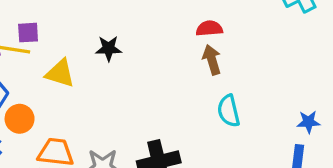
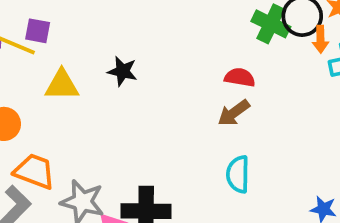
brown arrow: (212, 60) -> (234, 113), turned -124
yellow triangle: (60, 73) -> (62, 85), turned -32

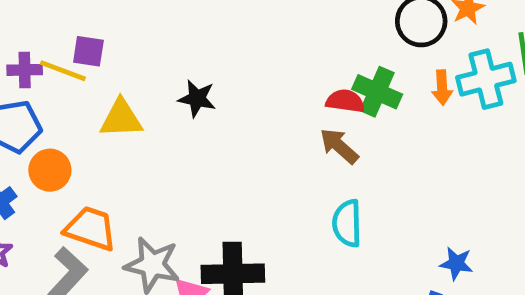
green cross: (271, 24) -> (377, 92), moved
orange arrow: (320, 39) -> (442, 87), moved
brown arrow: (234, 113) -> (339, 146), turned 80

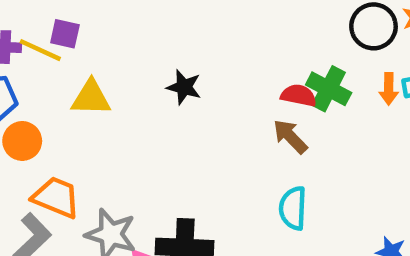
black star: (197, 98) -> (184, 87), moved

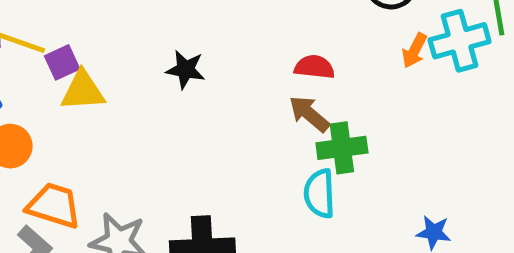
purple square: (65, 34) -> (62, 62), moved, turned -32
green cross: (329, 89) -> (342, 148), moved, turned -30
orange arrow: (389, 89) -> (414, 51), turned 32

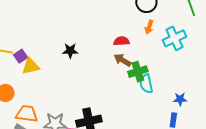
cyan cross: (460, 41) -> (174, 38), moved
orange arrow: (414, 51) -> (149, 27), moved
cyan semicircle: (319, 194) -> (146, 84), moved

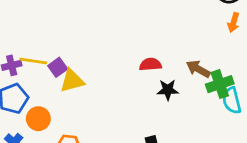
red semicircle: (121, 41) -> (150, 64), moved
black star: (70, 51) -> (168, 90), moved

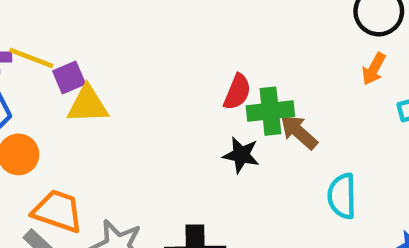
red semicircle: (150, 64) -> (237, 92), moved, turned 105
green cross: (220, 84) -> (270, 111), moved

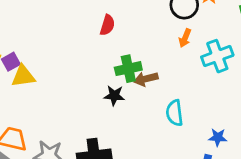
red semicircle: (237, 92) -> (107, 25), moved
brown arrow: (299, 132) -> (146, 79), turned -50

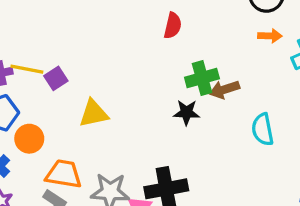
orange arrow: (185, 38) -> (270, 36), turned -108
yellow triangle: (23, 76) -> (94, 113), moved

